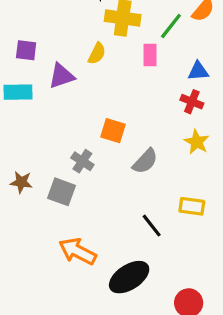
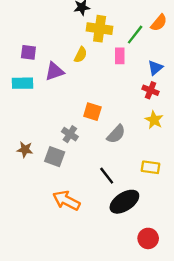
blue triangle: (198, 71) -> (155, 68), turned -35
black line: (152, 226) -> (107, 176), moved
black ellipse: (129, 277) -> (124, 202), moved

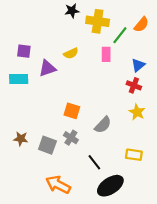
yellow cross: (100, 29) -> (98, 21), moved
yellow semicircle: (81, 55) -> (71, 53), turned 40
orange square: (92, 112) -> (72, 111), moved
gray cross: (70, 134) -> (71, 138), moved

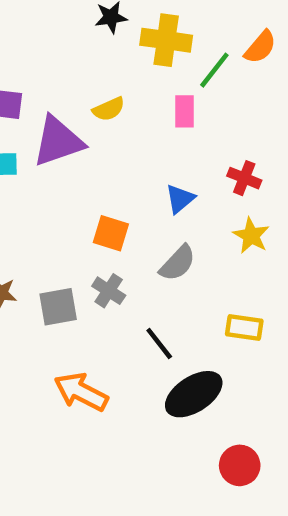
blue triangle: (138, 65) -> (180, 199), moved
purple triangle: (47, 68) -> (58, 141), size x1.4
gray square: (47, 145) -> (58, 307), turned -30

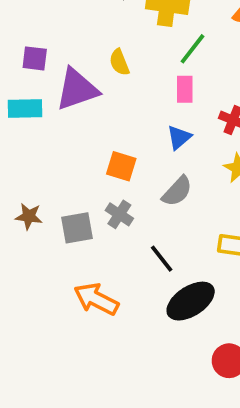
green line: (214, 70) -> (193, 49), moved
yellow semicircle: (109, 109) -> (119, 62), turned 92
pink rectangle: (184, 111) -> (185, 89), moved

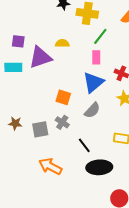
yellow semicircle: (119, 62) -> (62, 43), turned 112
blue triangle: (179, 137) -> (93, 82), size x1.6
black ellipse: (191, 301) -> (99, 167), turned 30

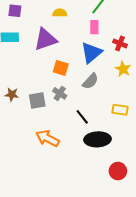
purple triangle: (40, 57) -> (45, 39), moved

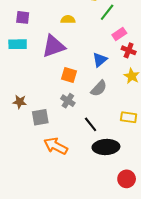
pink rectangle: (94, 27) -> (119, 34), moved, turned 56
blue triangle: (91, 53) -> (100, 60), size x0.7
gray square: (37, 101) -> (40, 117), moved

